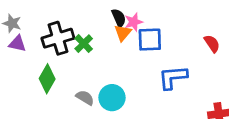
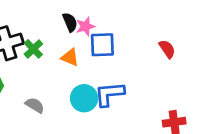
orange triangle: (123, 33) -> (70, 57), moved, turned -48
blue L-shape: (173, 77) -> (109, 94), moved
cyan circle: (112, 98) -> (84, 98), moved

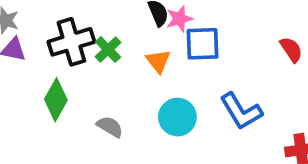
orange triangle: (70, 57) -> (158, 61), turned 30
blue L-shape: (109, 94) -> (241, 111), moved, turned -116

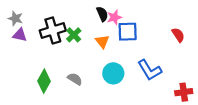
green diamond: (56, 100) -> (44, 81), moved

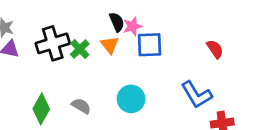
orange triangle: (102, 42) -> (110, 45), moved
blue L-shape: (150, 70) -> (197, 95), moved

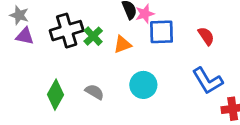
orange triangle: (110, 45) -> (122, 44), moved, turned 48
red semicircle: (215, 49) -> (206, 36), moved

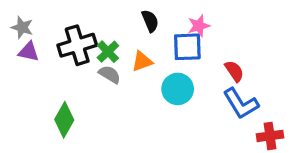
pink star: (145, 14) -> (199, 26), moved
red semicircle: (206, 36) -> (234, 71), moved
cyan circle: (143, 85) -> (178, 89), moved
gray semicircle: (95, 92) -> (110, 74), moved

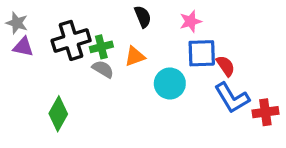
blue square: (187, 47) -> (202, 53), moved
green cross: (108, 52) -> (101, 47), turned 30
red cross: (270, 136) -> (265, 112), moved

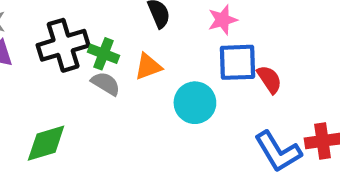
green cross: (101, 47) -> (104, 54), turned 35
blue L-shape: (232, 98) -> (278, 152), moved
green diamond: (58, 114) -> (46, 143), turned 44

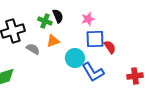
green cross: (104, 54) -> (45, 21), moved
blue L-shape: (278, 152) -> (93, 72), moved

